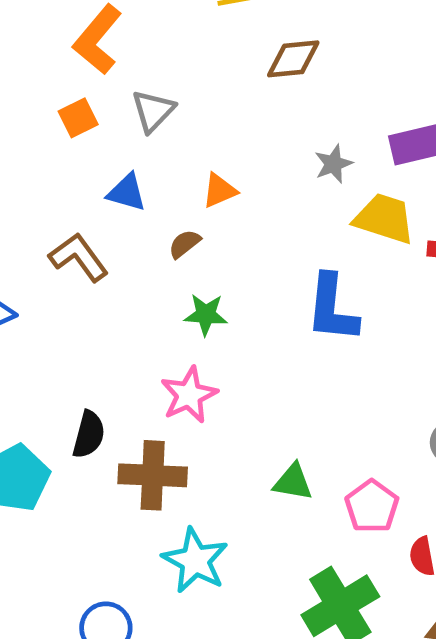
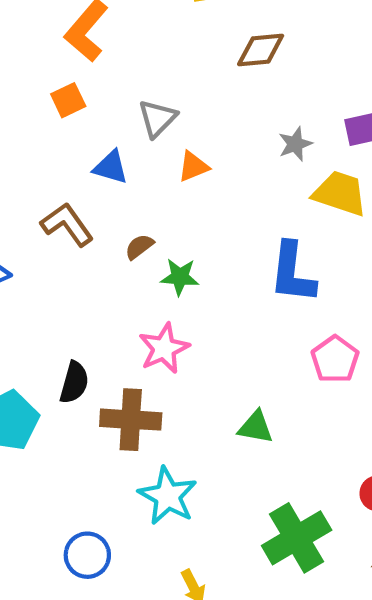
gray triangle: (153, 111) -> (157, 118), moved
brown semicircle: (185, 244) -> (139, 247), moved
pink pentagon: (372, 506) -> (335, 359), moved

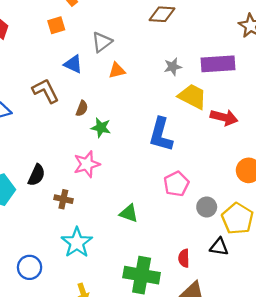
brown semicircle: (139, 247) -> (82, 108), turned 140
brown cross: (131, 420) -> (63, 199), size x0.6
green cross: (297, 538) -> (142, 275), turned 32

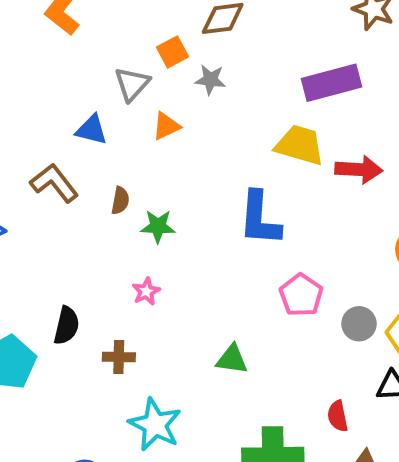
orange square: (56, 25) -> (172, 52), moved
gray star: (173, 67) -> (210, 80), moved, turned 30
pink star: (87, 164) -> (146, 291), size x0.6

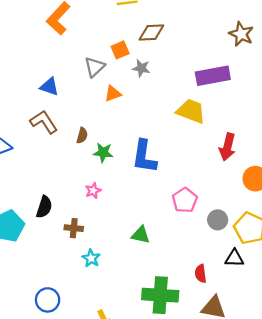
blue triangle: (92, 130) -> (49, 87), moved
red arrow: (359, 169) -> (227, 147), moved, turned 96
blue L-shape: (260, 218) -> (144, 157), moved
cyan star: (155, 425) -> (91, 258), moved, size x0.6

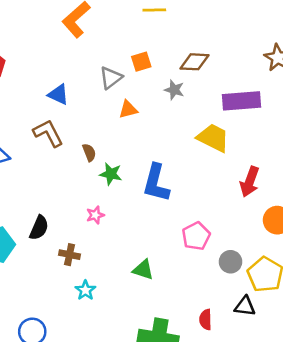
brown diamond: (151, 32) -> (194, 62), moved
gray star: (141, 68) -> (174, 90), moved
brown semicircle: (82, 135) -> (89, 152), turned -42

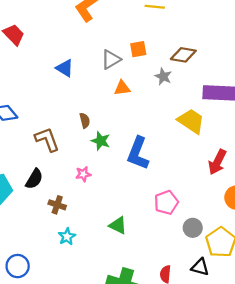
brown L-shape: (48, 133) -> (47, 139), moved

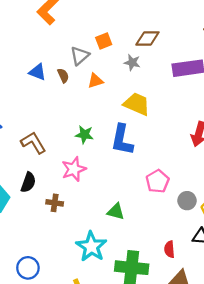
brown semicircle: (85, 120) -> (63, 75), moved
yellow trapezoid: (191, 121) -> (137, 104), moved
pink star: (83, 174) -> (74, 169), size x1.6
cyan star: (67, 237) -> (91, 247), moved, size x1.8

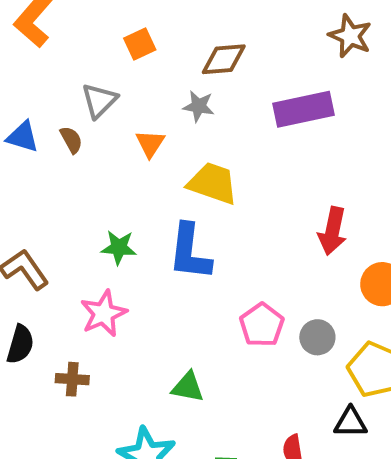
orange square: (104, 41) -> (140, 44), moved
orange triangle: (95, 81) -> (150, 144), moved, turned -35
gray circle: (187, 201) -> (317, 337), moved

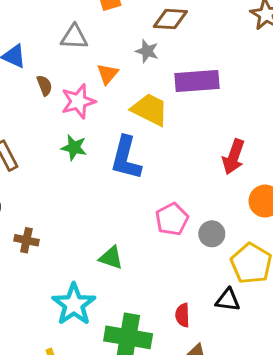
gray triangle: (99, 101) -> (74, 37), turned 40
purple rectangle: (304, 109) -> (197, 81), moved
brown semicircle: (71, 140) -> (44, 85), moved
pink star: (104, 313) -> (78, 101), moved

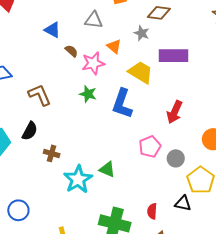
orange triangle: (108, 74) -> (114, 46), turned -35
brown semicircle: (44, 85) -> (71, 51), turned -32
red arrow: (234, 157) -> (175, 112), moved
cyan star: (74, 304) -> (78, 179), moved

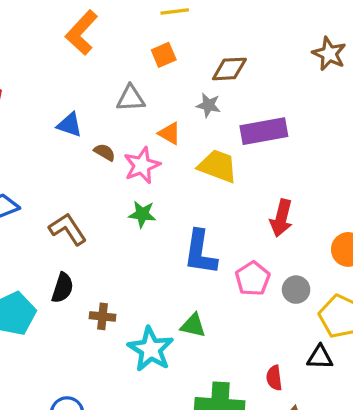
blue L-shape: (122, 104) -> (200, 252), moved

